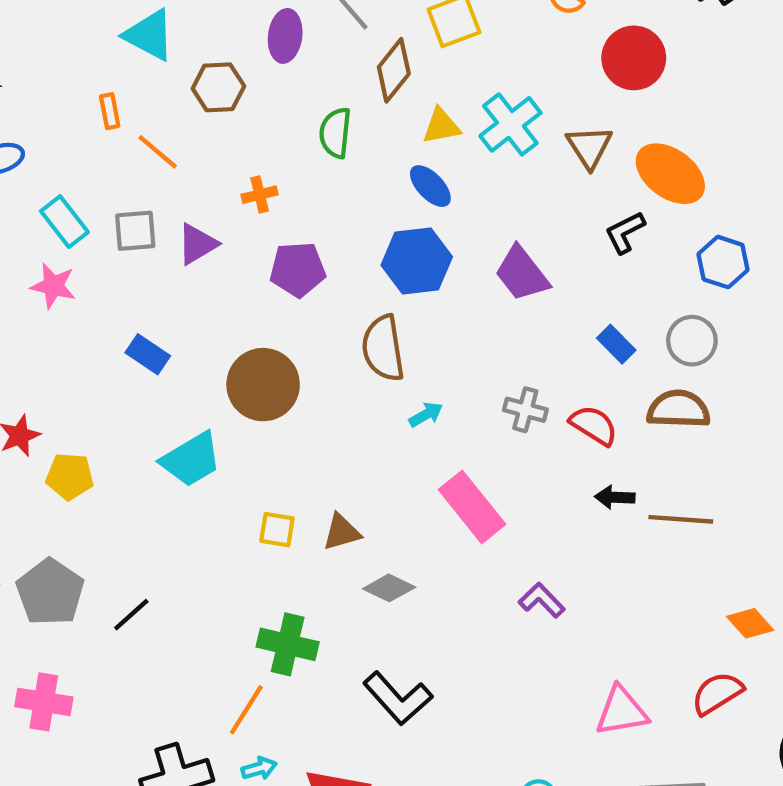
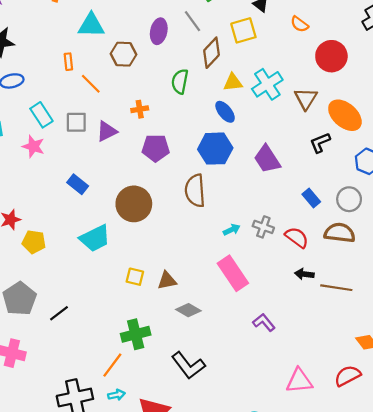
cyan triangle: (149, 35) -> (91, 25), turned -32
cyan arrow: (426, 415) -> (232, 230), moved
green cross: (288, 644) -> (136, 334), turned -32

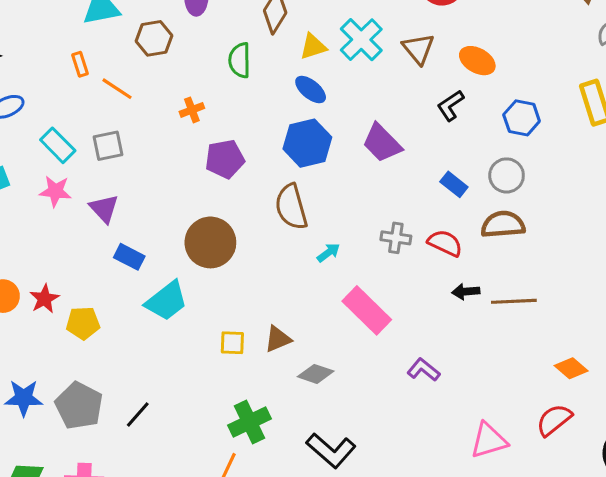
orange ellipse: (345, 115) -> (477, 61), size x0.7
purple triangle: (107, 131) -> (104, 209), moved, turned -35
blue rectangle: (78, 184) -> (129, 257), moved
cyan arrow: (232, 230) -> (329, 253), moved

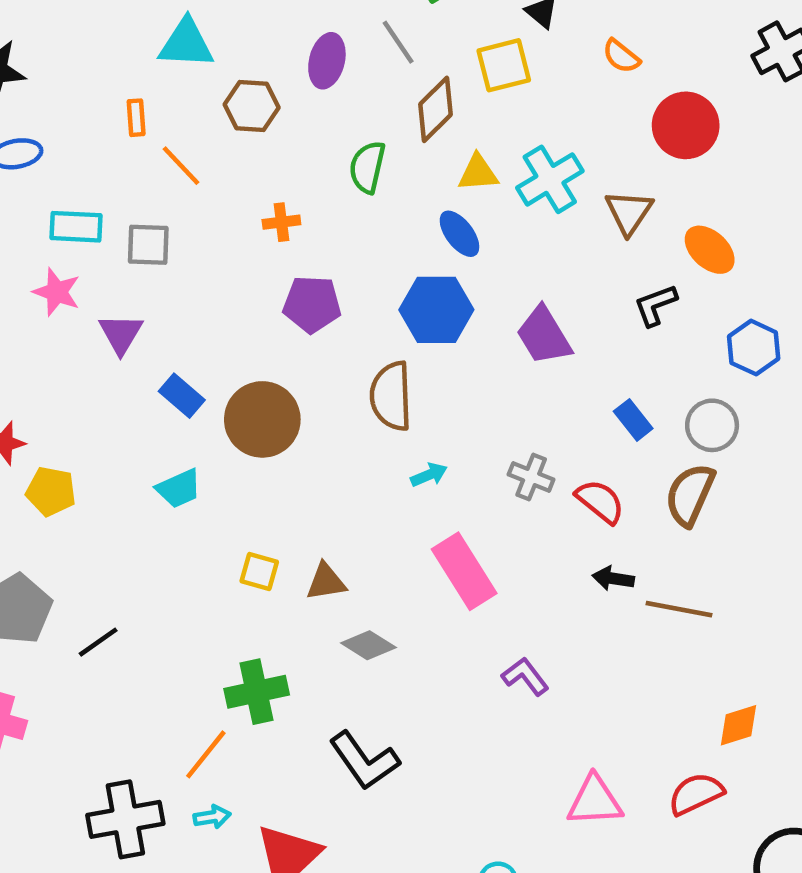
cyan rectangle: (58, 145) -> (76, 227), turned -56
brown semicircle: (503, 225) -> (690, 495), turned -75
blue rectangle: (129, 257) -> (182, 396), moved
cyan trapezoid: (166, 301) -> (179, 488), size x0.7
orange diamond: (571, 368) -> (738, 725), turned -72

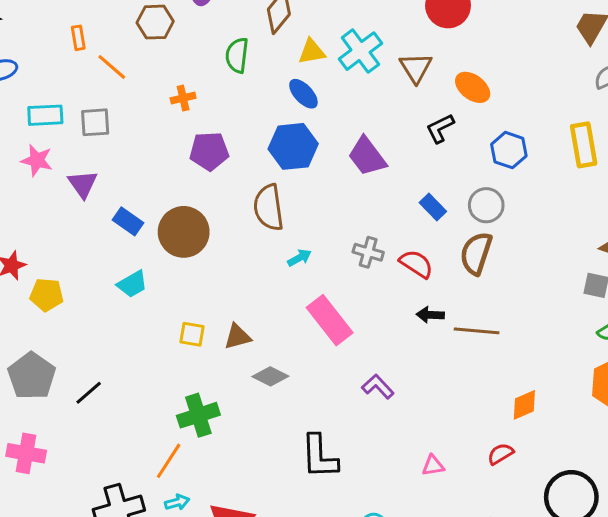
black L-shape: (364, 761) -> (319, 457), moved, turned 39
red semicircle: (696, 794) -> (501, 454), size x0.7
pink triangle: (595, 801) -> (433, 466), size x0.6

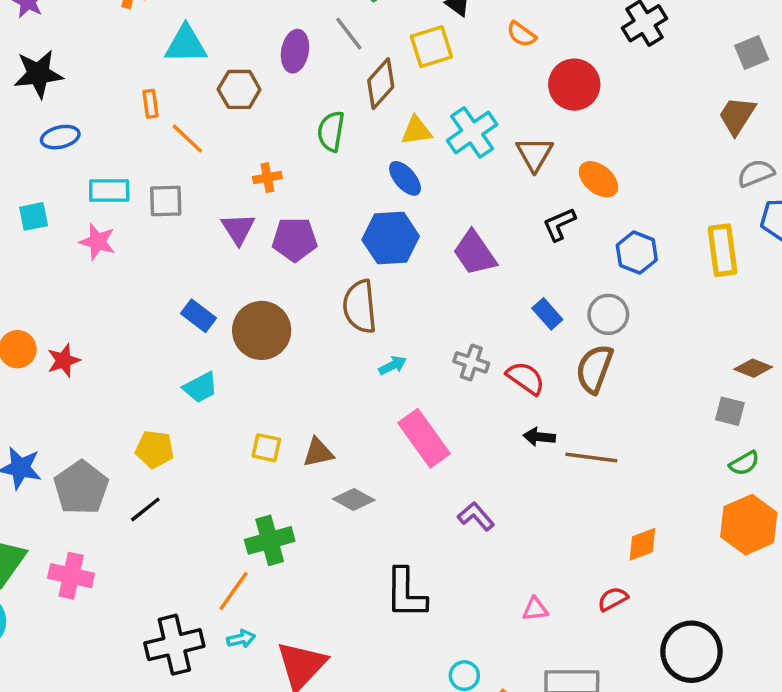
purple triangle: (83, 184) -> (238, 229), moved
yellow pentagon: (47, 295) -> (154, 449), moved

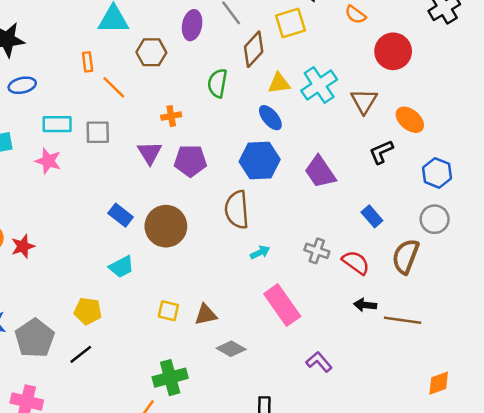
gray circle: (608, 314) -> (435, 219), moved

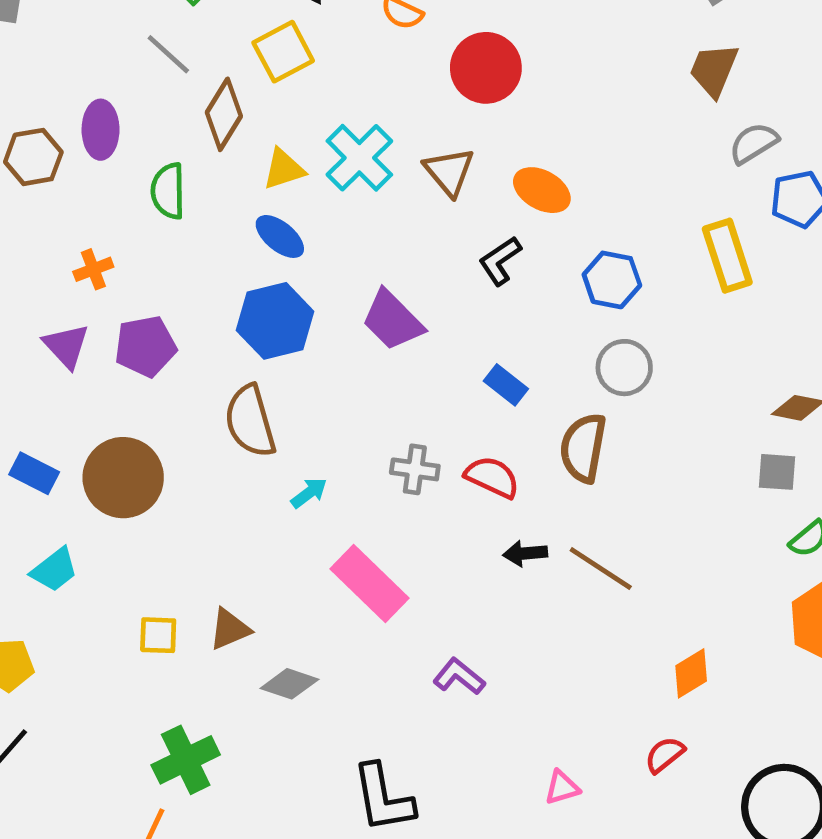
purple ellipse: (192, 25) -> (101, 130), moved
brown line: (403, 320) -> (601, 568), turned 36

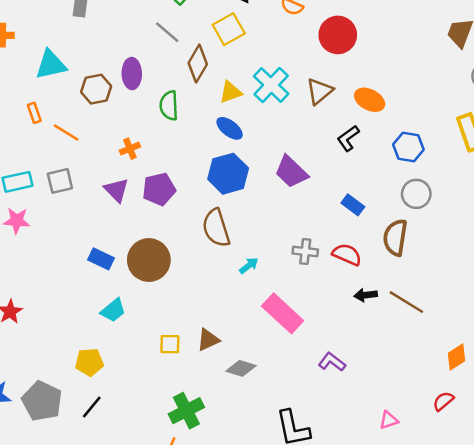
brown triangle: (449, 172) -> (320, 91), turned 32

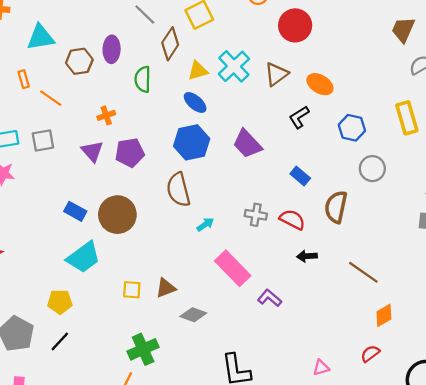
gray circle: (416, 194) -> (372, 169), moved
brown line: (406, 302) -> (363, 272), moved
cyan trapezoid: (113, 310) -> (83, 257), size x1.5
purple L-shape: (332, 362) -> (270, 298), moved

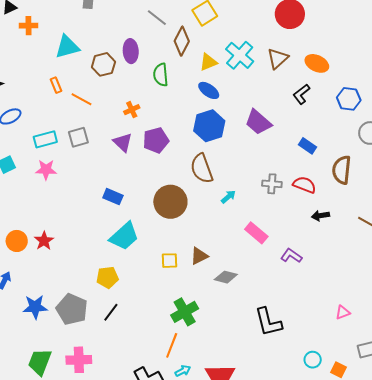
brown circle: (117, 215) -> (170, 202), moved
pink rectangle: (233, 268) -> (256, 233), size x0.7

